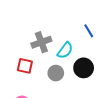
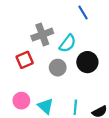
blue line: (89, 31) -> (83, 13), moved
red square: (25, 66) -> (25, 60), turned -35

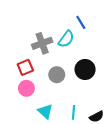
cyan semicircle: (68, 43) -> (66, 39), moved
pink circle: (21, 101) -> (26, 88), moved

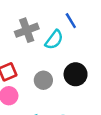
gray cross: (42, 43) -> (27, 30), moved

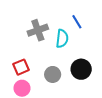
cyan semicircle: (54, 40) -> (62, 39), turned -30

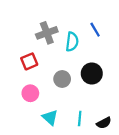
blue line: (77, 22) -> (95, 30), moved
red square: (21, 67) -> (29, 61), moved

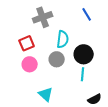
cyan semicircle: (72, 42) -> (63, 39), moved
pink circle: (30, 93) -> (30, 64), moved
cyan line: (80, 118) -> (83, 74), moved

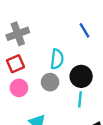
gray cross: (43, 17) -> (18, 34), moved

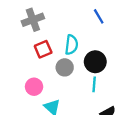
red square: (16, 64) -> (43, 49), moved
pink circle: (19, 88) -> (34, 87), moved

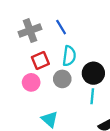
blue line: (99, 16) -> (61, 27), moved
pink circle: (34, 87) -> (31, 82), moved

